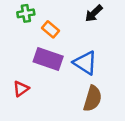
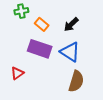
black arrow: (94, 13) -> (71, 24), moved

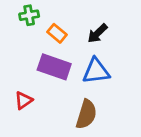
blue triangle: (70, 52) -> (96, 71), turned -40
brown semicircle: (76, 81) -> (86, 114), moved

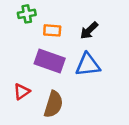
orange rectangle: (57, 33) -> (52, 30), turned -36
brown semicircle: (86, 114) -> (53, 104), moved

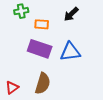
black arrow: (89, 30) -> (71, 14), moved
red triangle: (22, 92) -> (12, 88), moved

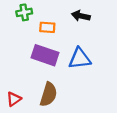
black arrow: (71, 14) -> (81, 16), turned 56

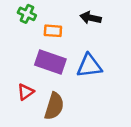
green cross: (24, 12) -> (27, 14), turned 35
red triangle: (14, 99) -> (26, 92), moved

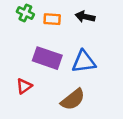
orange rectangle: (53, 31) -> (52, 19), moved
brown semicircle: (54, 106) -> (73, 99), moved, turned 35

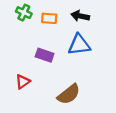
purple rectangle: (47, 58) -> (45, 55), size x0.7
blue triangle: (84, 62) -> (79, 45), moved

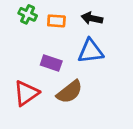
red triangle: (23, 82) -> (26, 93), size x1.5
brown semicircle: (69, 94) -> (70, 92), moved

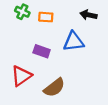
black arrow: (92, 18) -> (89, 15), moved
brown semicircle: (70, 92) -> (54, 88), moved

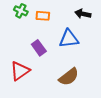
purple rectangle: (42, 51) -> (39, 48), turned 35
brown semicircle: (54, 88) -> (69, 77), moved

